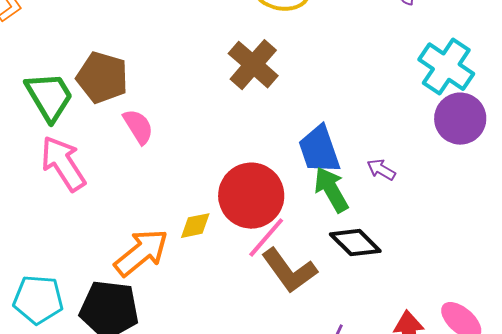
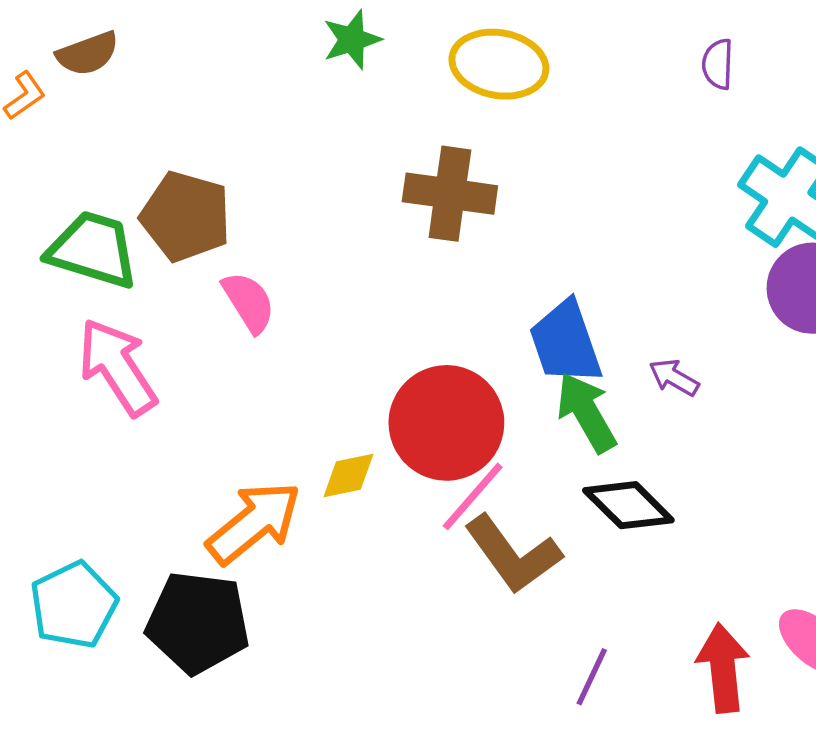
brown cross: (253, 65) -> (450, 194), turned -33
green trapezoid: (49, 97) -> (93, 250), turned -42
cyan pentagon: (38, 300) -> (74, 605), turned -30

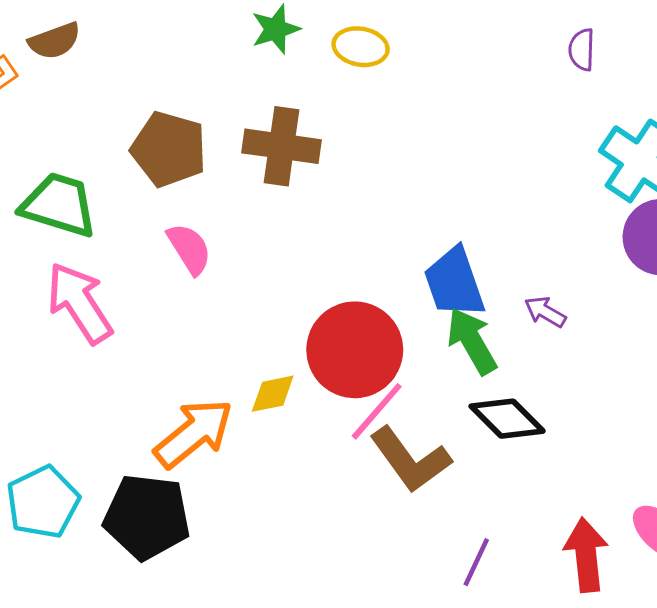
yellow ellipse: (499, 64) -> (361, 47), moved, size x0.7
brown cross: (450, 194) -> (282, 146), moved
brown pentagon: (186, 216) -> (169, 149), moved

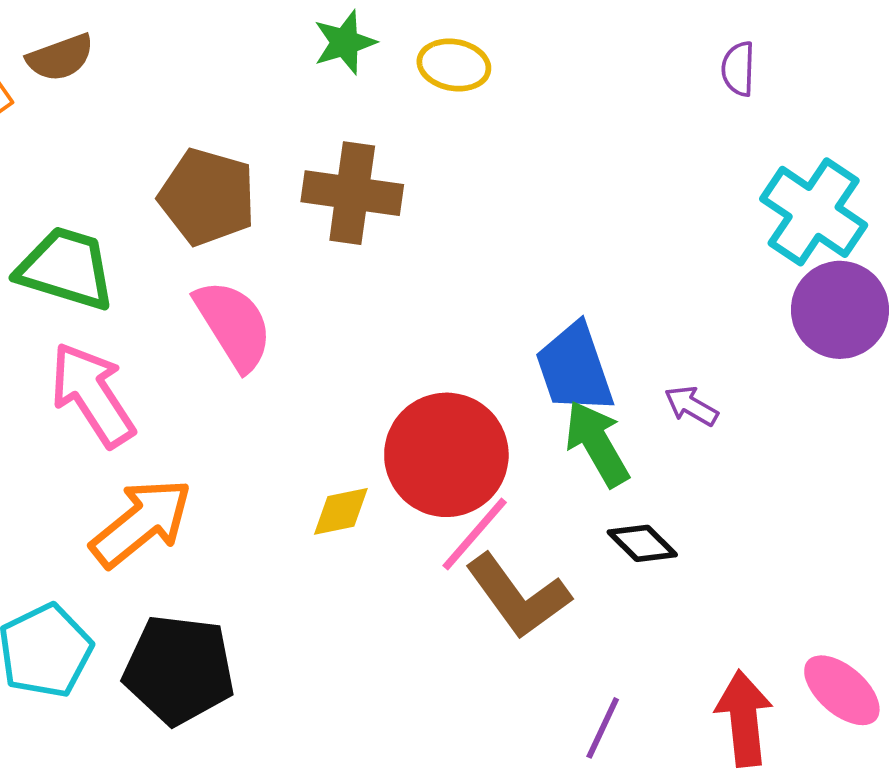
pink semicircle: (189, 249) -> (234, 325), size x1.4
black diamond: (507, 419) -> (642, 543), size x0.7
orange arrow: (194, 433) -> (141, 523), moved

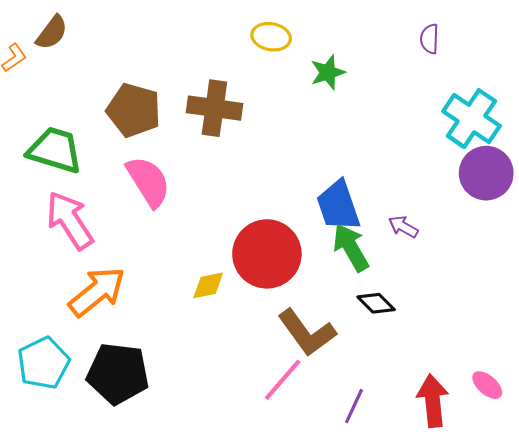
green star: (345, 42) -> (328, 72), moved
brown semicircle: (60, 57) -> (52, 33), turned -33
pink line: (475, 534) -> (283, 380), moved
pink ellipse: (842, 690) -> (487, 385), size x0.7

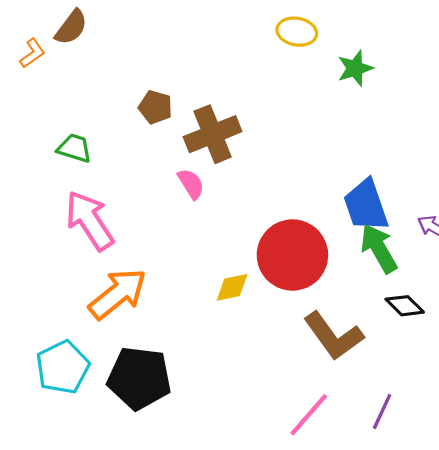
brown cross: (214, 108) -> (213, 134), moved, turned -30
brown pentagon: (134, 110) -> (155, 107), size x0.6
green trapezoid: (55, 150) -> (74, 148), size x0.6
pink semicircle: (148, 182) -> (191, 184), moved, size x0.6
pink line: (283, 380) -> (309, 415), moved

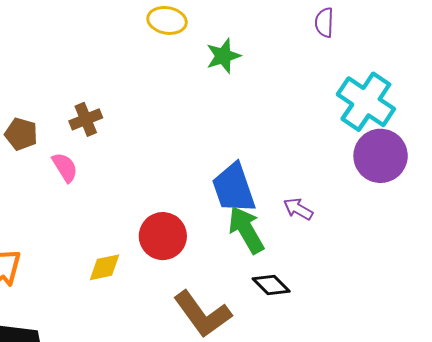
brown pentagon: (155, 107) -> (21, 134), moved
brown cross: (213, 134) -> (86, 119), size x0.6
red circle: (292, 255) -> (163, 236), size x0.7

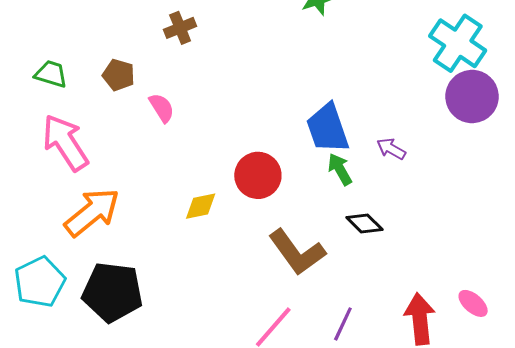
brown cross: (86, 119) -> (180, 28), moved
green arrow: (246, 230) -> (340, 169), size x0.7

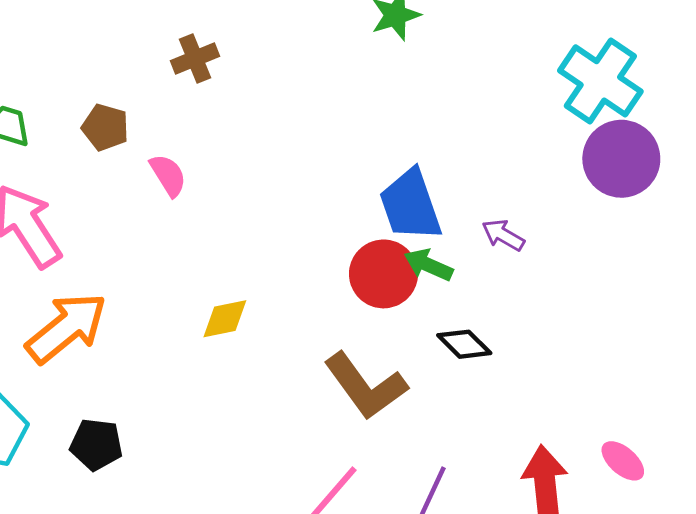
green arrow: (340, 169) -> (428, 265), turned -36
red circle: (258, 175) -> (383, 274), moved
black pentagon: (112, 292) -> (96, 444), size x0.6

